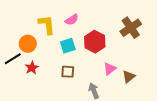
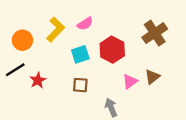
yellow L-shape: (47, 25) -> (56, 30), turned 50
orange circle: (28, 44) -> (22, 40), moved
brown triangle: (129, 77) -> (152, 77), moved

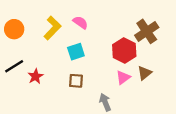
pink semicircle: (85, 24) -> (80, 22), turned -112
orange circle: (22, 40) -> (14, 29), moved
red hexagon: (112, 50) -> (124, 50), moved

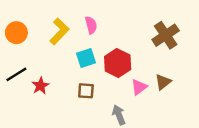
pink semicircle: (80, 22) -> (91, 25), turned 40
red hexagon: (124, 50) -> (118, 63), moved

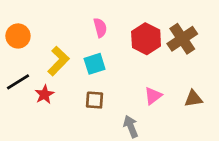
yellow L-shape: (59, 31) -> (58, 61), moved
red hexagon: (118, 63) -> (146, 39), moved
brown triangle: (163, 82) -> (193, 99), moved, turned 30

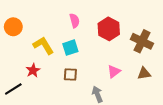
brown cross: (182, 39) -> (142, 41), moved, turned -30
yellow L-shape: (58, 61) -> (43, 45), turned -75
black line: (18, 82) -> (13, 89), moved

